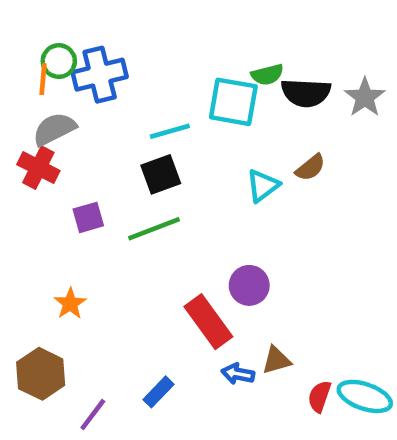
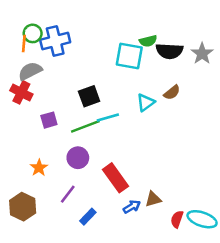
cyan line: (170, 131) -> (108, 118), moved
purple circle: (249, 285) -> (78, 158), moved
blue arrow: (238, 374) -> (132, 207), turned 138
purple line: (93, 415) -> (68, 194), moved

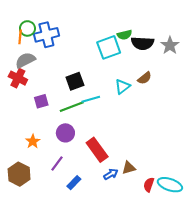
cyan square: (129, 56) -> (109, 47), turned -30

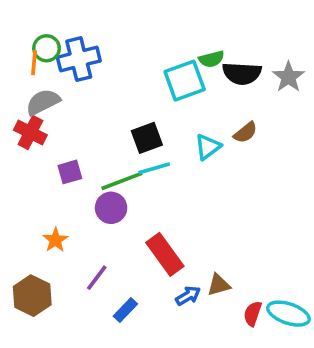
black square: (75, 81) -> (147, 138), moved
purple circle: (65, 133) -> (111, 208), moved

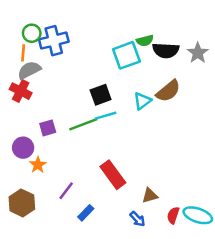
orange line: (34, 63) -> (23, 53), moved
brown semicircle: (245, 133) -> (168, 91), size x1.5
purple square: (70, 172) -> (48, 128), moved
purple circle: (111, 208) -> (23, 148), moved
blue arrow: (188, 296) -> (137, 219), moved, turned 77

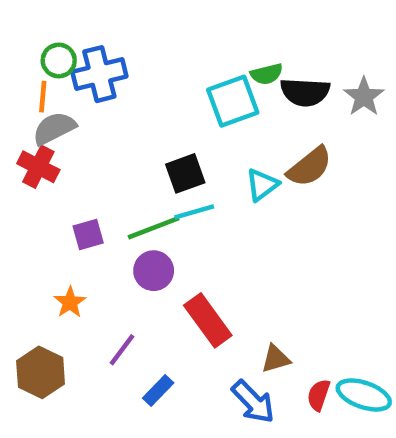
purple circle: (23, 148) -> (154, 271), moved
blue arrow: (137, 219) -> (253, 402), size x1.5

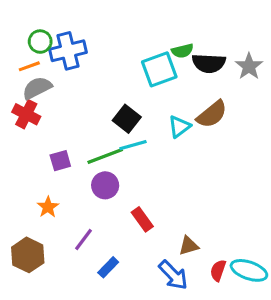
orange line: (43, 97) -> (29, 66), turned 65
black square: (185, 173) -> (127, 119), turned -32
red rectangle: (208, 320) -> (142, 219), size x0.7

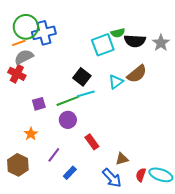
green circle: (40, 42) -> (26, 27), size x1.6

